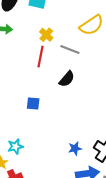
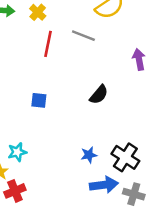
yellow cross: (46, 35) -> (38, 12), moved
black semicircle: (67, 79) -> (99, 95), moved

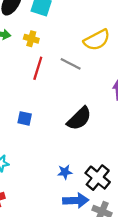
yellow cross: (38, 12) -> (31, 39), turned -32
black semicircle: (99, 95) -> (79, 119), size x1.4

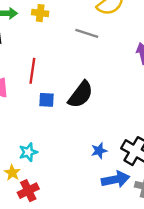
red line: (38, 68) -> (32, 71), moved
black semicircle: (79, 119) -> (81, 95), moved

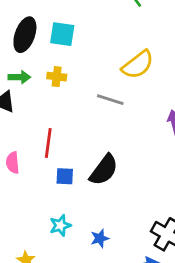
blue star: (99, 151) -> (100, 238), moved
cyan star: (28, 152) -> (60, 225), moved

